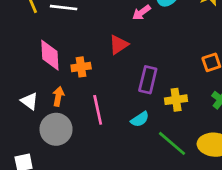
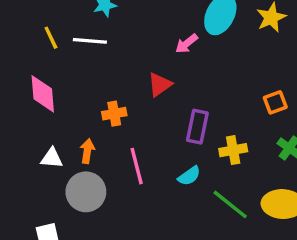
pink diamond: (50, 55) -> (43, 94), moved
white triangle: (29, 101) -> (52, 158), turned -30

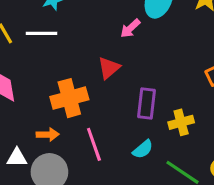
orange cross: (114, 114) -> (69, 98), size x1.6
orange arrow: (87, 151) -> (48, 135), turned 85
white triangle: (52, 158) -> (17, 158), moved

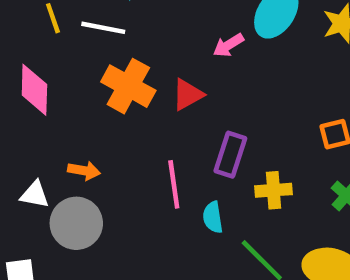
orange cross: (69, 98) -> (128, 86), moved, turned 33
pink line: (94, 144) -> (174, 184), moved
cyan semicircle: (143, 149) -> (213, 217), turned 110

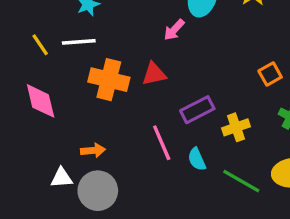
red triangle: (188, 94) -> (154, 74), turned 32
purple rectangle: (230, 155) -> (197, 110), turned 60

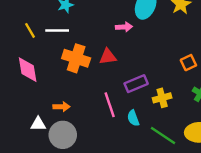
pink arrow: (174, 30) -> (124, 27), turned -140

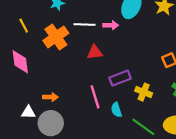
white line: (57, 30) -> (85, 25), moved
orange cross: (76, 58) -> (56, 37), moved, turned 35
yellow cross: (162, 98) -> (144, 92), turned 35

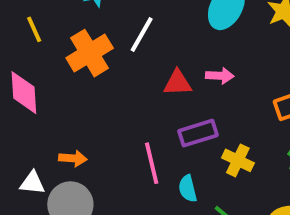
white line: (85, 25) -> (142, 34), turned -66
pink arrow: (111, 25) -> (220, 76), moved
red triangle: (95, 52) -> (177, 83), moved

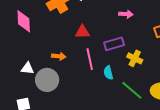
red triangle: (177, 83) -> (82, 32), moved
orange arrow: (73, 158) -> (59, 56), moved

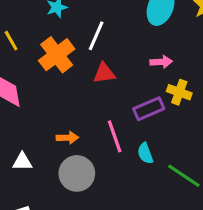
red triangle: (82, 32) -> (104, 73), moved
yellow cross: (135, 58) -> (179, 92), moved
gray circle: (47, 80) -> (77, 173), moved

